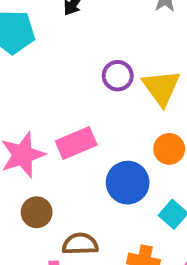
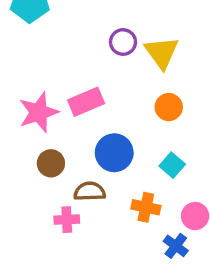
blue circle: (128, 183) -> (114, 153), moved

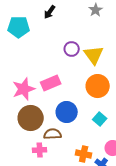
orange circle: (169, 107) -> (98, 86), size x1.5
brown circle: (51, 163) -> (31, 118), size x1.6
orange cross: (146, 207) -> (84, 154), moved

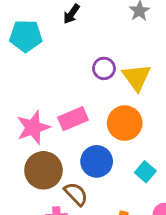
orange circle: (98, 86) -> (125, 123), moved
brown semicircle: (53, 134) -> (76, 194), turned 48

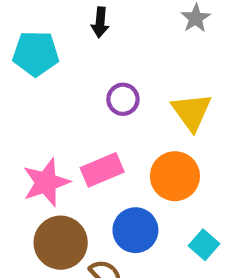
black arrow: (72, 14) -> (100, 22), turned -30
purple circle: (104, 68) -> (123, 99), moved

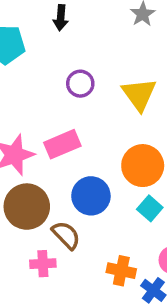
orange circle: (175, 176) -> (143, 166), moved

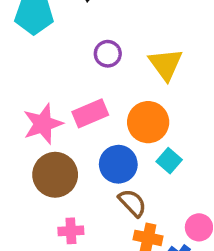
orange circle: (143, 166) -> (148, 122), moved
cyan square: (150, 208) -> (169, 161), moved
brown semicircle: (66, 235) -> (132, 203), moved

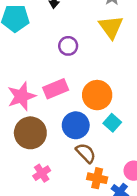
yellow triangle: (166, 64) -> (111, 27), moved
pink cross: (71, 231) -> (42, 173), turned -30

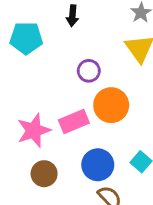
orange circle: (97, 95) -> (111, 105), moved
brown circle: (30, 133) -> (44, 174), size x0.7

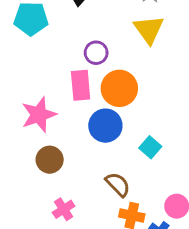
pink rectangle: (74, 122) -> (81, 85), moved, turned -72
blue circle: (98, 165) -> (105, 126), moved

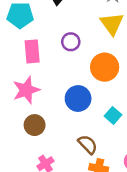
pink rectangle: (81, 85) -> (32, 51), moved
orange circle: (119, 88) -> (105, 67), moved

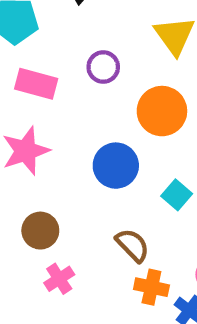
pink rectangle: (32, 51) -> (36, 84), turned -70
brown circle: (35, 125) -> (40, 231), moved

